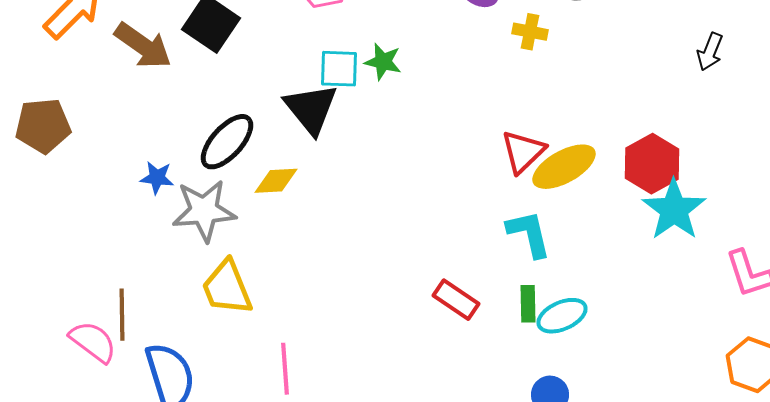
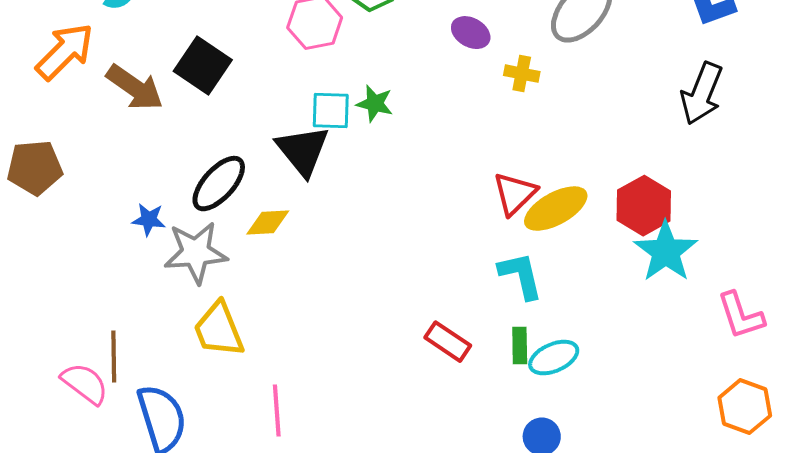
black arrow: (710, 52) -> (702, 94), size x1.6

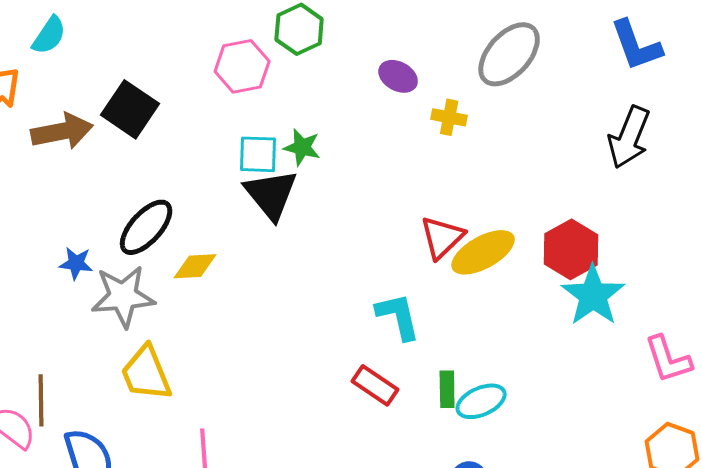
brown arrow: (135, 88) -> (62, 131), turned -46
black triangle: (303, 151) -> (271, 194), moved
cyan L-shape: (521, 276) -> (398, 316), moved

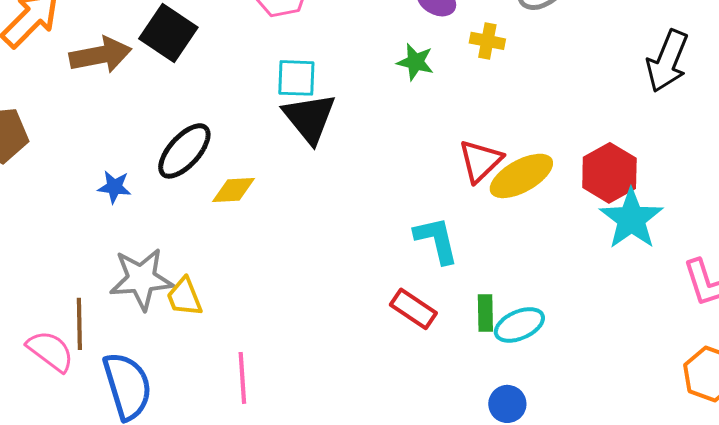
green star: (302, 147) -> (415, 62), moved
gray star: (123, 296) -> (141, 279), moved
yellow trapezoid: (146, 373) -> (184, 297), size x0.7

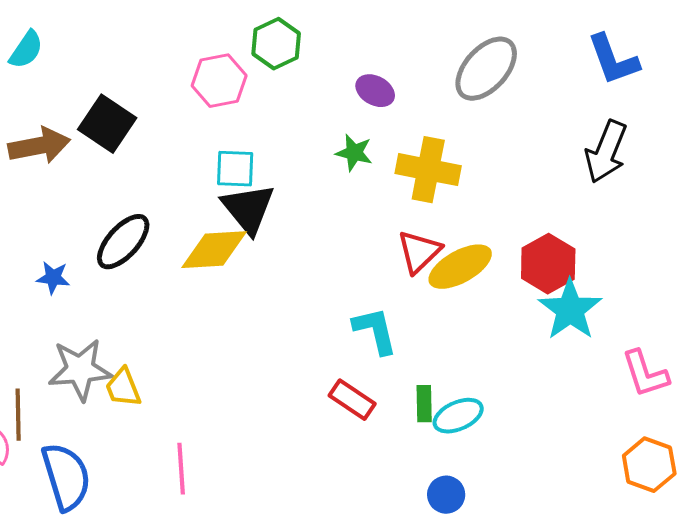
yellow cross: (487, 41) -> (428, 170), moved, size x1.8
yellow diamond: (233, 190) -> (214, 250), moved, size x1.5

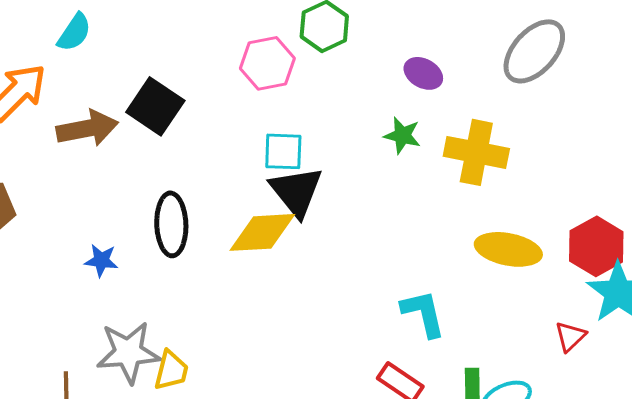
black ellipse: (123, 242) -> (171, 224), turned -44
red triangle: (419, 252) -> (570, 336), moved, size x0.7
yellow ellipse: (460, 267) -> (508, 249), turned 40
yellow trapezoid: (123, 388) -> (171, 370), turned -144

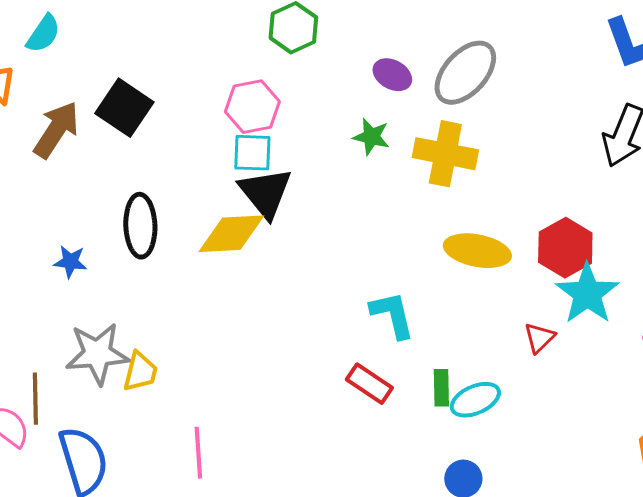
gray ellipse: (534, 51) -> (465, 73), moved
pink hexagon: (267, 63) -> (252, 107), moved
brown arrow: (87, 128) -> (56, 130), turned -46

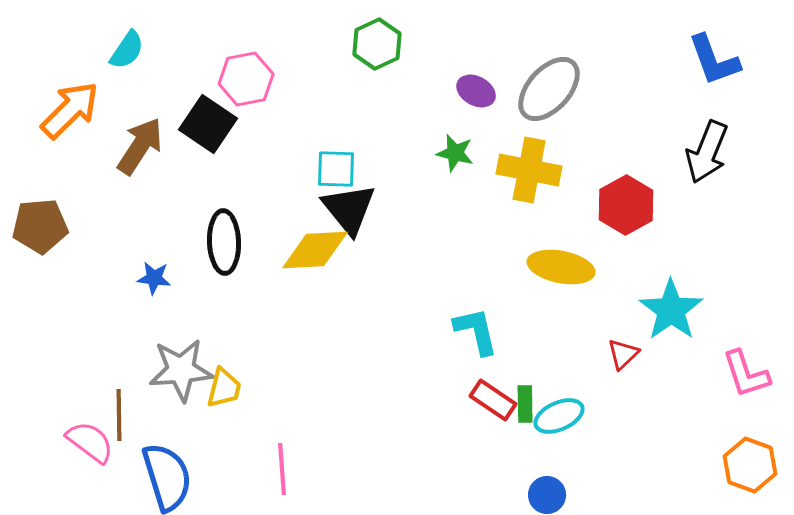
pink hexagon: (252, 107) -> (246, 79), moved
red hexagon: (565, 248) -> (626, 205), moved
red rectangle: (369, 384) -> (493, 400), moved

